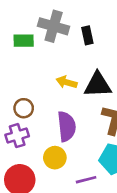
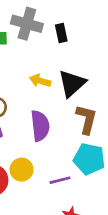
black triangle: (98, 85) -> (72, 83), turned -40
yellow circle: (55, 158) -> (22, 170), moved

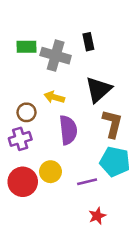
gray cross: (27, 24) -> (56, 56), moved
yellow arrow: (40, 81) -> (54, 97), moved

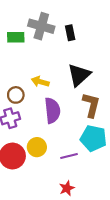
gray cross: (56, 56) -> (41, 26), moved
red star: (97, 216) -> (67, 188), moved

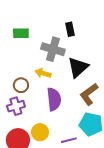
gray cross: (41, 26) -> (53, 49), moved
brown L-shape: (91, 105) -> (89, 94), turned -140

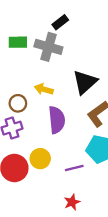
black rectangle: (70, 29) -> (60, 22), moved, turned 64
gray cross: (53, 49) -> (48, 47), moved

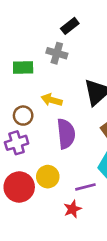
green rectangle: (18, 42) -> (23, 67), moved
gray cross: (48, 47) -> (57, 53), size x0.7
red star: (72, 202) -> (72, 209), moved

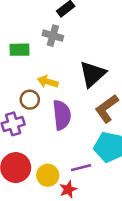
brown circle: (23, 116) -> (30, 100), moved
yellow circle: (48, 177) -> (48, 175), moved

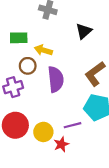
green rectangle: (20, 50) -> (19, 38), moved
black triangle: (93, 74) -> (84, 31), moved, size x0.7

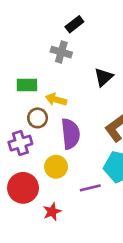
yellow circle: (43, 132) -> (56, 167), moved
red star: (61, 144) -> (52, 212), moved

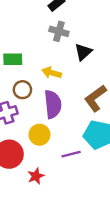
gray cross: (61, 52) -> (59, 31), moved
yellow arrow: (56, 100) -> (52, 73), moved

